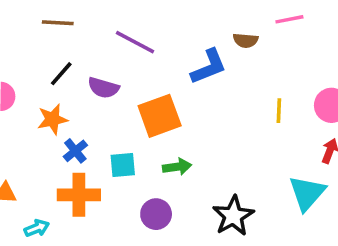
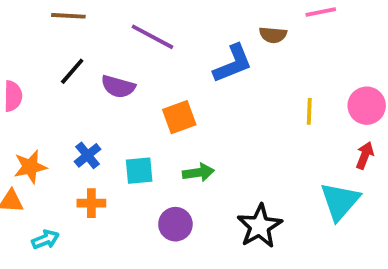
orange square: (160, 116) -> (179, 117), size x0.7
orange star: (53, 119) -> (30, 167), moved
orange cross: (79, 195) -> (91, 203), size x0.6

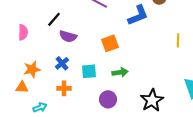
purple semicircle: (118, 87) -> (68, 36), moved

